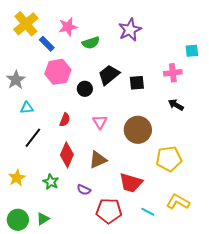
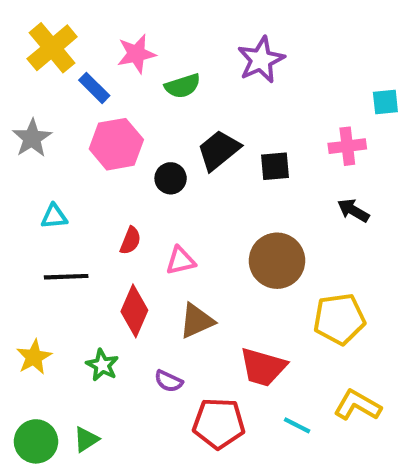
gray star: (16, 80) -> (32, 138), moved
pink triangle: (100, 122) -> (181, 261), moved, turned 49
black line: (33, 138) -> (66, 277), turned 50

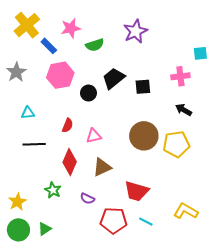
yellow pentagon: (339, 319) -> (176, 144), moved
yellow star: (34, 357) -> (17, 202), moved
cyan line: (297, 425) -> (146, 222), moved

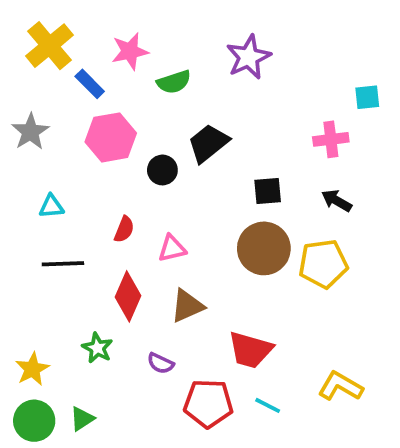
black square: (143, 87) -> (268, 191), moved

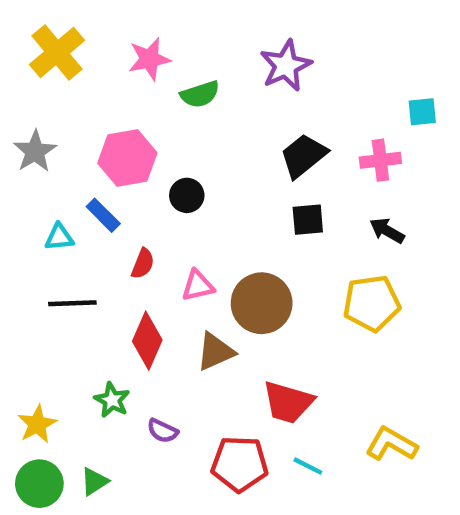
blue rectangle: (90, 84) -> (103, 215), moved
black trapezoid: (208, 143) -> (303, 156), moved
brown circle: (264, 248) -> (262, 303), moved
purple semicircle: (160, 363) -> (163, 431), moved

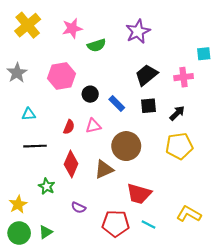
blue rectangle: (103, 215) -> (117, 104), moved
black arrow: (387, 231) -> (177, 113), moved, turned 105
pink triangle: (198, 286) -> (93, 126), moved
green star: (112, 400) -> (47, 186), moved

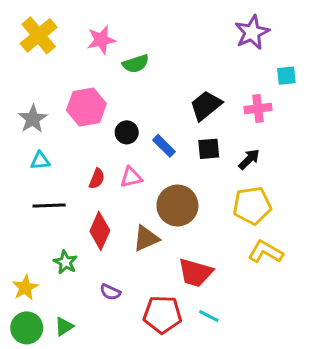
purple star: (138, 31) -> (252, 32), moved
gray star: (17, 73) -> (33, 119), moved
yellow L-shape: (189, 214) -> (265, 252), moved

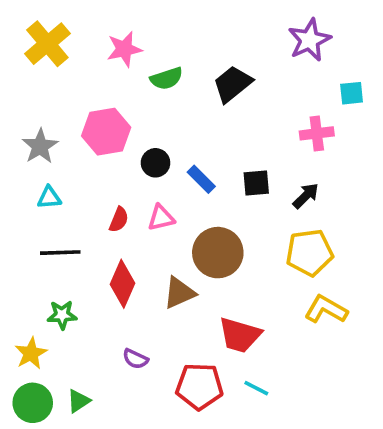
black trapezoid: (206, 106) -> (232, 84), moved
green star: (66, 262) -> (62, 315), moved, turned -30

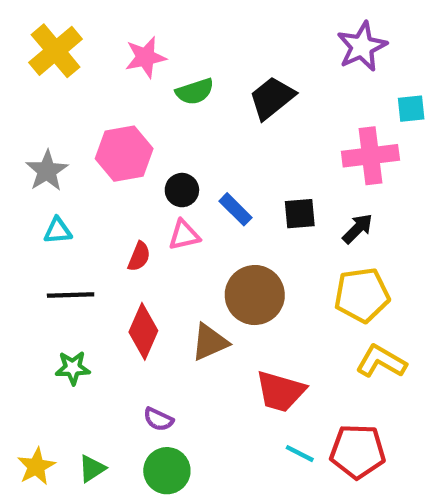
pink cross: (317, 133) -> (370, 156), size x1.4
pink triangle: (161, 218) -> (184, 235), moved
yellow star: (31, 353) -> (36, 466), moved
red pentagon: (199, 386) -> (358, 451), moved
green circle: (33, 403) -> (167, 471), moved

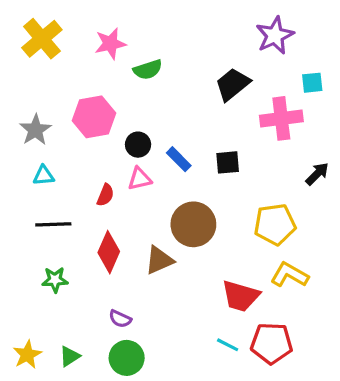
black trapezoid: (272, 98) -> (232, 84), moved
black arrow: (358, 229) -> (317, 174), moved
red trapezoid: (280, 391) -> (241, 296), moved

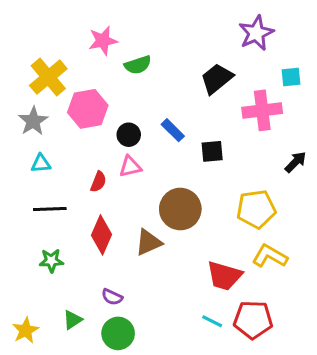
yellow cross: (42, 39) -> (48, 77), moved
blue rectangle: (179, 159) -> (173, 130), moved
green triangle: (70, 356) -> (73, 320), moved

